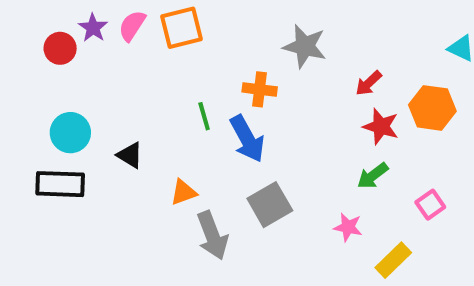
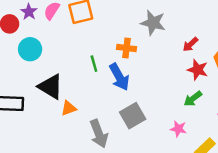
cyan circle: (70, 133) -> (30, 49), moved
black triangle: (130, 155) -> (51, 87), size x1.6
orange triangle: (183, 192) -> (69, 108), moved

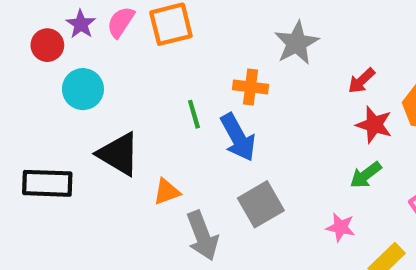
gray star: (153, 23) -> (297, 43), turned 30
orange triangle: (69, 108) -> (167, 192), moved

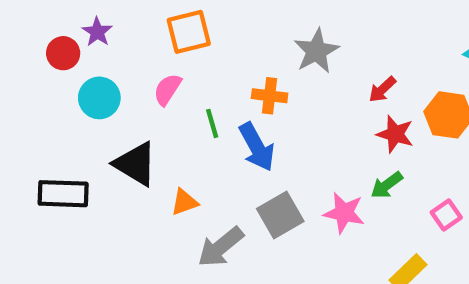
pink semicircle: (121, 22) -> (167, 89), moved
pink star: (341, 227) -> (344, 213), moved, size x1.4
gray arrow: (202, 236) -> (221, 247), turned 72

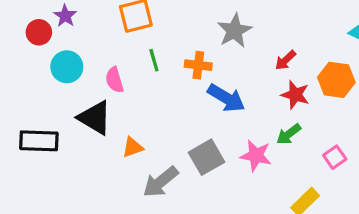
pink semicircle: (167, 89) -> (114, 80), moved, turned -50
green line: (212, 123) -> (154, 60), moved
blue arrow: (257, 147) -> (226, 98), moved, turned -30

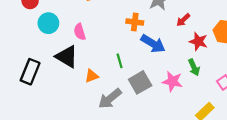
green line: (154, 60) -> (120, 61), moved
red arrow: (285, 60) -> (183, 20), moved
green arrow: (289, 134) -> (194, 67), turned -77
black rectangle: (39, 141) -> (30, 72), turned -70

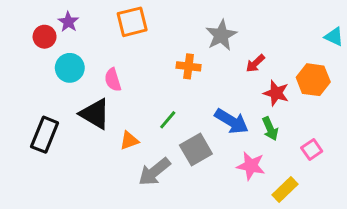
blue arrow: (153, 44) -> (232, 121), moved
green line: (120, 61) -> (168, 120), turned 56
pink star: (172, 81) -> (251, 166), moved

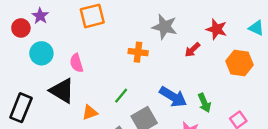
gray star: (221, 35) -> (165, 27), turned -30
red star: (276, 93) -> (217, 29), moved

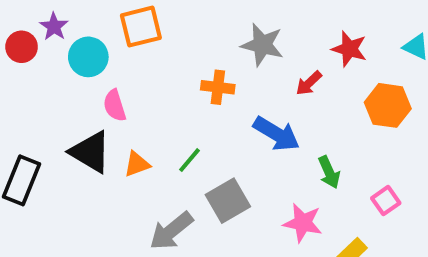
cyan circle: (41, 53) -> (88, 57), moved
blue arrow: (173, 97) -> (276, 134), moved
orange triangle: (90, 112) -> (137, 164), moved

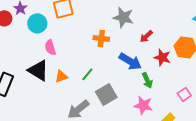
red star: (349, 49) -> (162, 57), moved
green arrow: (329, 172) -> (147, 80), moved

